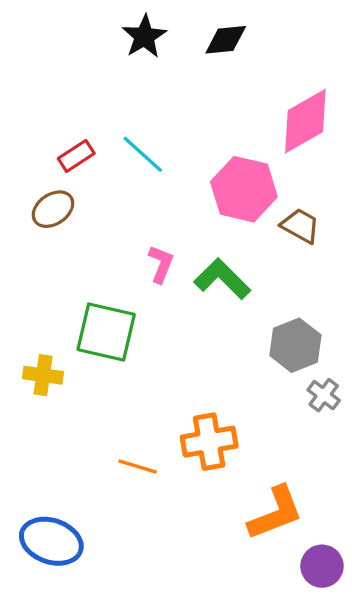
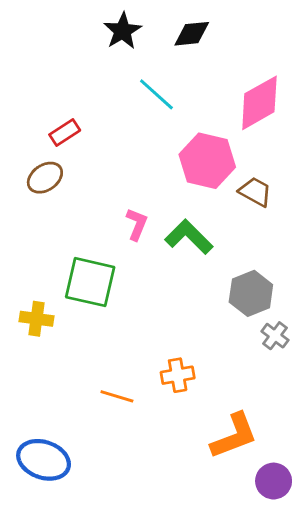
cyan line: (143, 154) -> (156, 94), moved
orange cross: (209, 442) -> (178, 375), size x0.7

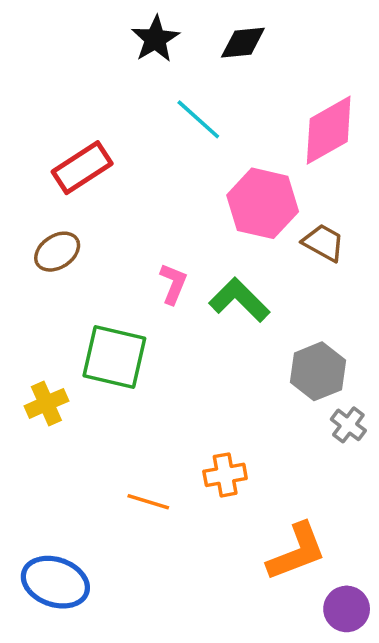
red rectangle: (65, 132) -> (82, 168), size x1.5
brown ellipse: (45, 178) -> (57, 252), moved
yellow cross: (36, 319) -> (46, 403), turned -32

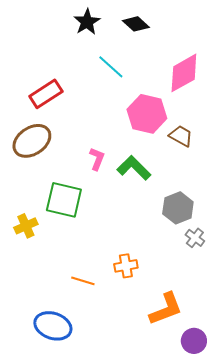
black diamond: (243, 43) -> (136, 24), turned 48
brown ellipse: (57, 252) -> (32, 141), size x1.5
blue ellipse: (55, 582) -> (53, 326), moved

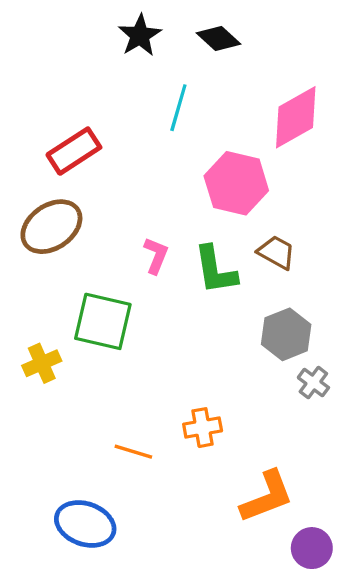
cyan line: (111, 67) -> (178, 108), turned 64
brown trapezoid: (181, 136) -> (276, 252), moved
green L-shape: (134, 168) -> (215, 270), turned -144

